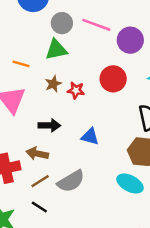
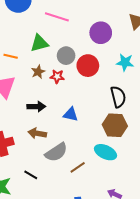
gray circle: (62, 23) -> (66, 56), moved
pink line: (96, 25) -> (57, 17), moved
brown arrow: (37, 154) -> (37, 133), moved
brown line: (40, 181) -> (78, 167), moved

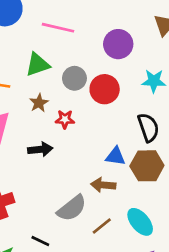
red star: (57, 76) -> (65, 119), moved
blue triangle: (71, 114) -> (115, 156), moved
brown arrow: (37, 133) -> (103, 185), moved
cyan ellipse: (105, 152) -> (140, 222), moved, turned 30

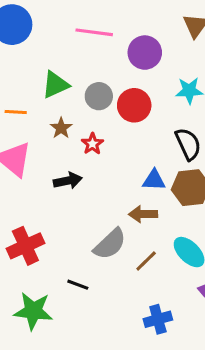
pink line: (58, 28) -> (94, 32), moved
red star: (65, 119) -> (92, 144), turned -30

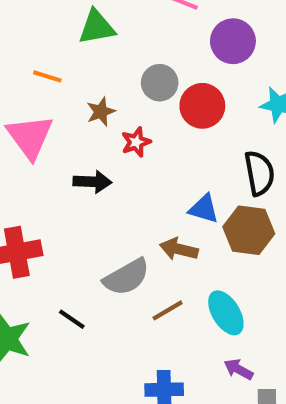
green triangle: (55, 85) -> (97, 27), moved

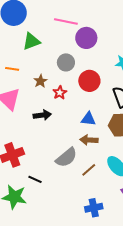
purple circle: (233, 41) -> (86, 38), moved
red circle: (202, 106) -> (89, 81), moved
blue triangle: (204, 209) -> (88, 119), moved
black line: (72, 319) -> (35, 179), moved

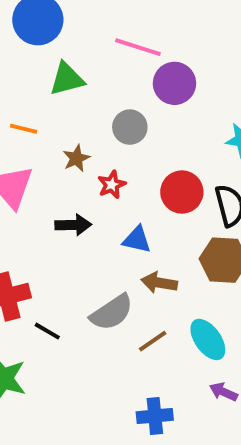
red circle: (89, 81) -> (182, 192), moved
blue triangle: (88, 119) -> (137, 240), moved
black line: (35, 179) -> (47, 331), moved

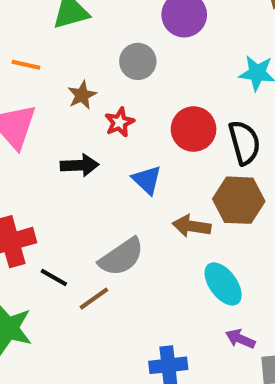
blue triangle: (137, 240) -> (147, 180), turned 32
brown arrow: (159, 283) -> (192, 226), moved
brown line: (153, 341) -> (94, 299), moved

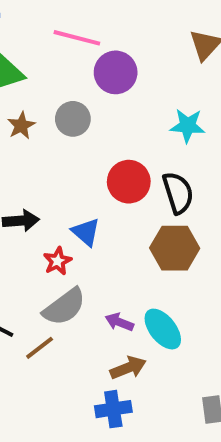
brown star: (82, 95) -> (21, 126), moved
red star: (120, 122) -> (57, 261), moved
brown arrow: (192, 226) -> (128, 368), moved, turned 152
purple arrow: (240, 339) -> (119, 322), moved

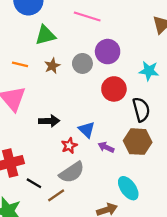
purple circle: (116, 72) -> (108, 52), moved
red circle: (129, 182) -> (114, 89), moved
purple arrow: (119, 322) -> (106, 147), moved

